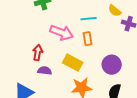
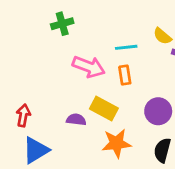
red arrow: (38, 53) -> (23, 115), moved
purple semicircle: (45, 71) -> (76, 120), moved

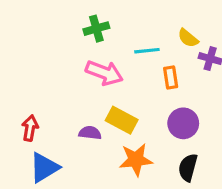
green cross: (62, 24) -> (96, 29), moved
orange rectangle: (125, 75) -> (171, 78), moved

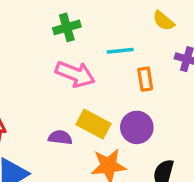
yellow semicircle: (188, 38) -> (163, 21), moved
purple circle: (183, 123) -> (137, 127), moved

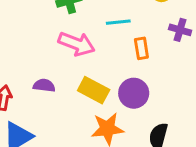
purple semicircle: (60, 137) -> (44, 85), moved

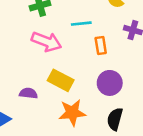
purple semicircle: (44, 85) -> (28, 93), moved
purple circle: (134, 93) -> (110, 83), moved

